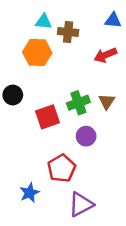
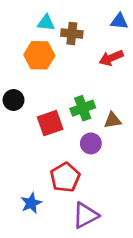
brown triangle: (107, 101) -> (113, 120), moved, turned 48

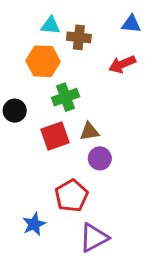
green cross: (83, 108) -> (65, 97), moved
brown triangle: (113, 120) -> (89, 132), moved

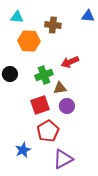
cyan triangle: (51, 25) -> (17, 17), moved
red arrow: (122, 64) -> (70, 62), moved
green cross: (65, 97) -> (44, 75), moved
red square: (55, 136) -> (40, 105), moved

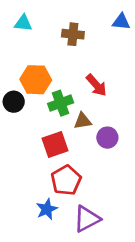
orange hexagon: (29, 41) -> (36, 80), moved
red arrow: (70, 62) -> (96, 85), turned -108
purple circle: (67, 106) -> (107, 138), moved
blue star: (23, 150) -> (47, 209), moved

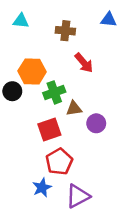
red arrow: (96, 85) -> (84, 63), moved

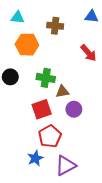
red arrow: (84, 63) -> (88, 53), moved
orange hexagon: (32, 71) -> (27, 45), moved
green cross: (54, 92) -> (46, 78), turned 30
purple circle: (96, 123) -> (74, 109), moved

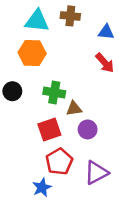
blue triangle: (92, 16) -> (106, 32), moved
cyan triangle: (18, 17) -> (37, 21), moved, size x1.5
brown cross: (55, 26) -> (70, 16), moved
purple triangle: (66, 166) -> (96, 173), moved

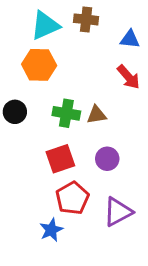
cyan triangle: (37, 21) -> (45, 26), turned -30
brown triangle: (74, 108) -> (97, 115), moved

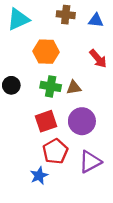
cyan triangle: (45, 26) -> (18, 19), moved
blue triangle: (130, 39) -> (96, 20), moved
orange hexagon: (39, 65) -> (46, 52), moved
purple circle: (107, 159) -> (82, 121), size x1.5

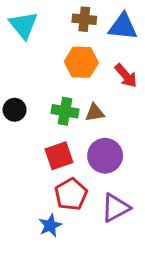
cyan triangle: (18, 19) -> (23, 25), turned -45
blue triangle: (96, 20) -> (123, 27), size x1.5
orange hexagon: (46, 52) -> (81, 62), moved

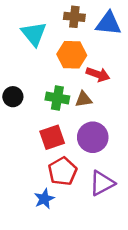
cyan triangle: (23, 25) -> (34, 34), moved
red arrow: (126, 76) -> (98, 74), moved, turned -30

